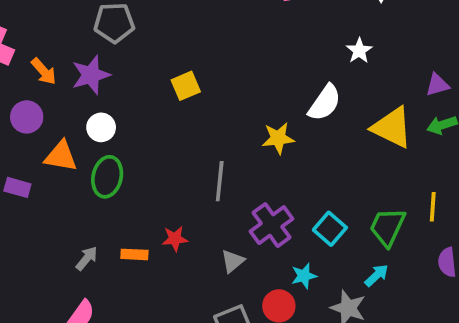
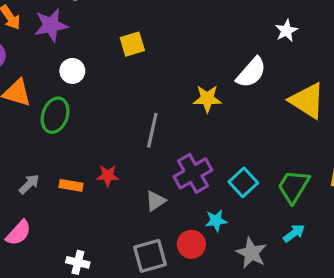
white circle: (101, 127) -> (72, 71), moved
cyan arrow: (377, 275) -> (294, 233), moved

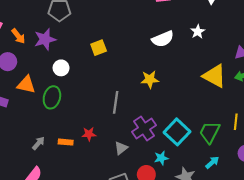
white semicircle: (251, 72) -> (163, 39), moved, turned 30
cyan square: (243, 182) -> (177, 132), size x1.4

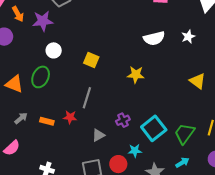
yellow square: (99, 48) -> (91, 60), moved, turned 35
yellow triangle: (215, 76) -> (198, 81), size x0.7
orange triangle: (26, 85) -> (14, 84), moved
gray line: (116, 102) -> (87, 98), moved
purple cross: (144, 128) -> (123, 120), size x0.6

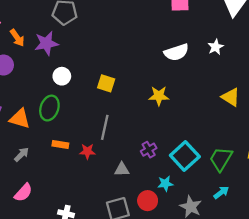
gray arrow: (21, 118) -> (22, 154), moved
orange rectangle: (47, 121) -> (60, 145), moved
gray triangle: (98, 135) -> (122, 169), turned 32

